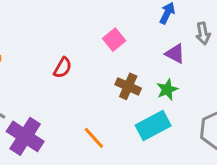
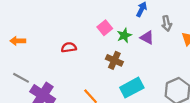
red semicircle: (63, 68) -> (69, 47), turned -128
green star: (167, 90) -> (124, 35), moved

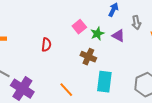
red semicircle: (69, 47) -> (46, 45), turned 104
cyan rectangle: (132, 88) -> (104, 82), turned -55

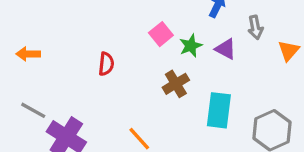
brown cross: (88, 57) -> (176, 84), turned 35
cyan rectangle: (104, 82) -> (219, 110), moved

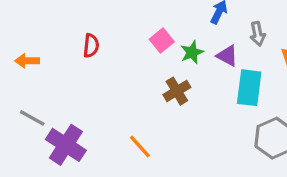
red semicircle: (106, 64) -> (91, 46), moved
cyan rectangle: (219, 110) -> (249, 88), moved

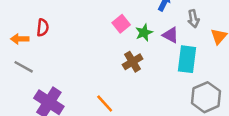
red semicircle: (91, 46) -> (43, 28), moved
gray line: (32, 118) -> (24, 67), moved

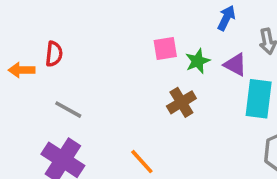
pink square: (121, 24) -> (165, 48), turned 30
gray line: (24, 67) -> (68, 110), moved

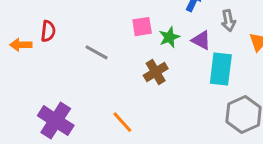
gray line: (68, 110) -> (97, 52), moved

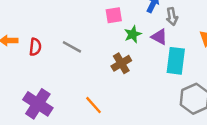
gray arrow: (228, 21) -> (172, 17), moved
pink square: (142, 27) -> (114, 15), moved
red semicircle: (48, 31) -> (35, 47), moved

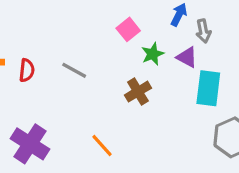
pink square: (114, 15) -> (128, 29), turned -30

